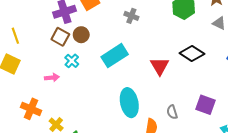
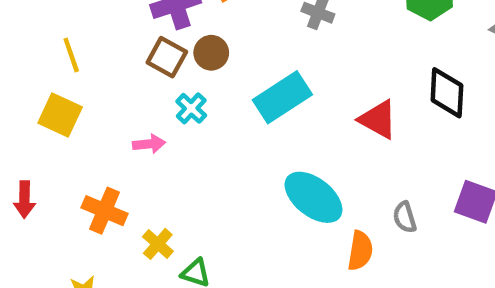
black diamond: (192, 54) -> (447, 93), turned 60
red triangle: (160, 66) -> (378, 119), turned -30
cyan ellipse: (129, 103) -> (314, 197), turned -40

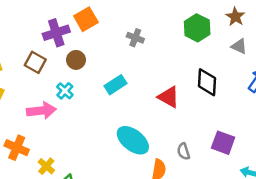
brown square: (167, 57) -> (35, 62), moved
cyan rectangle: (282, 97) -> (116, 85), size x0.7
pink arrow: (149, 144) -> (41, 111), size x1.6

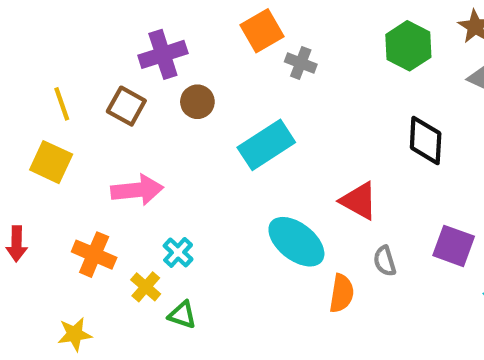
orange square: (86, 19) -> (262, 31), moved
cyan rectangle: (116, 85) -> (266, 145), size x1.4
cyan cross: (65, 91) -> (178, 252), moved
red triangle: (169, 97) -> (359, 201), moved

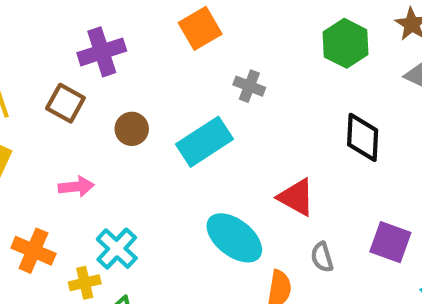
gray cross: (301, 63) -> (249, 86), moved
brown circle: (197, 102) -> (132, 129), moved
pink arrow: (137, 190) -> (76, 187), size x0.7
cyan cross: (178, 252) -> (117, 249), size x1.4
yellow cross: (146, 287) -> (85, 283), turned 36

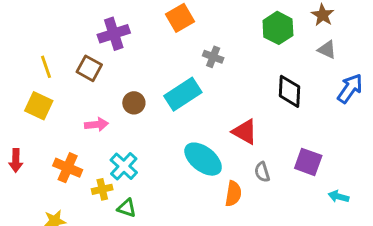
brown circle: (132, 129) -> (134, 103), moved

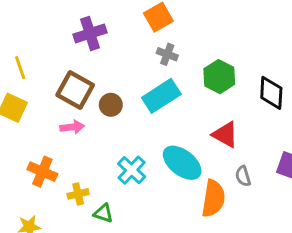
green hexagon: (278, 28) -> (219, 77), moved
gray cross: (213, 57) -> (167, 54), moved
brown square: (89, 68) -> (75, 90), moved, size x1.4
cyan cross: (124, 166) -> (132, 170), moved
orange semicircle: (233, 194) -> (213, 198), size x1.4

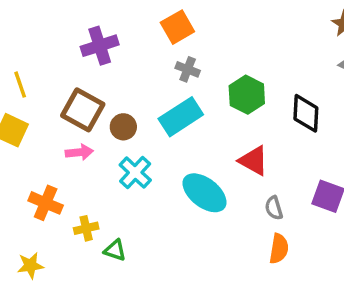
cyan cross: (132, 170) -> (135, 172), moved
orange semicircle: (213, 198) -> (279, 249), moved, size x0.7

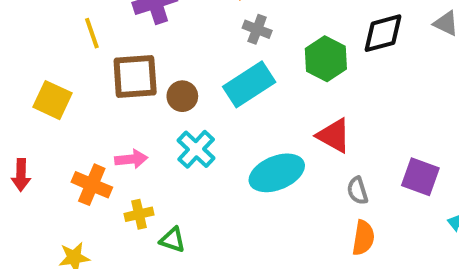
yellow line: (20, 85) -> (92, 33), moved
brown square: (83, 110) -> (135, 76), turned -33
black diamond: (306, 113) -> (383, 33), moved, turned 72
pink arrow: (79, 152) -> (131, 159), moved
cyan ellipse: (205, 193) -> (277, 173), turned -60

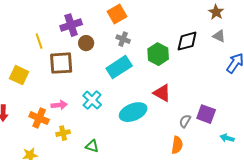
brown circle: (182, 96) -> (86, 43), moved
gray semicircle: (357, 191) -> (185, 121), moved, turned 48
green triangle: (172, 240) -> (92, 146), moved

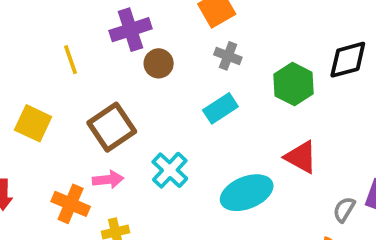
brown square: (61, 63) -> (112, 127), moved, turned -30
cyan rectangle: (119, 67) -> (220, 108), size x0.7

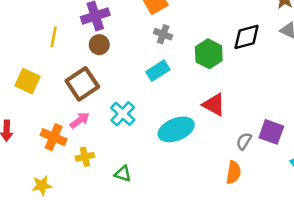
yellow line: (71, 60) -> (54, 37), turned 30
brown circle: (159, 63) -> (99, 45), moved
pink arrow: (108, 180) -> (80, 120), turned -30

